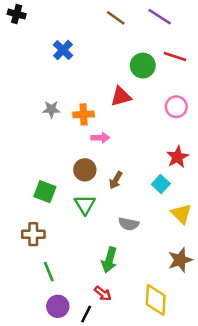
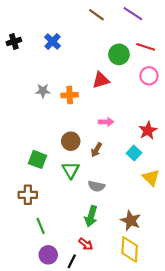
black cross: (17, 14) -> (14, 42), moved, turned -32
pink circle: (176, 107) -> (149, 76), moved
pink arrow: (100, 138) -> (106, 122), moved
gray semicircle: (129, 224) -> (96, 186), moved
brown star: (180, 260) -> (131, 221), moved, turned -30

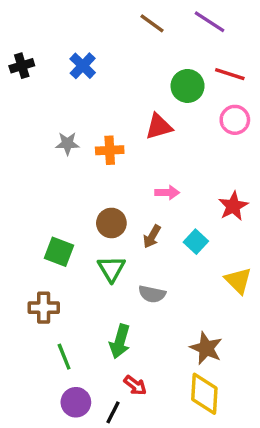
cyan square: (134, 153) -> (196, 242), moved
green arrow: (91, 216) -> (120, 341), moved

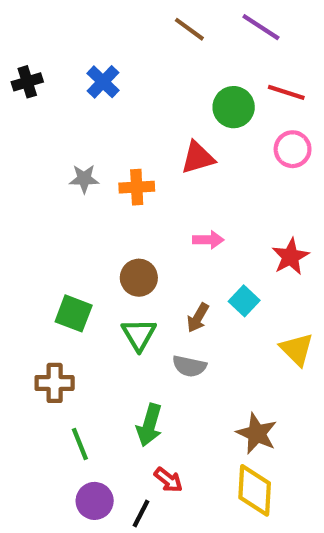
brown arrow: (152, 237) -> (198, 318), moved

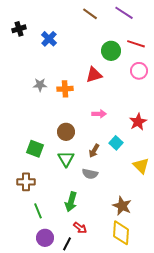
black cross: (27, 82) -> (19, 29), moved

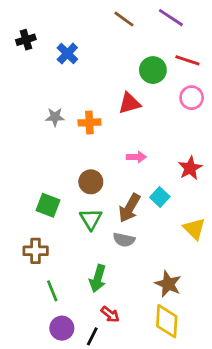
brown arrow: (94, 151) -> (129, 208), size x1.5

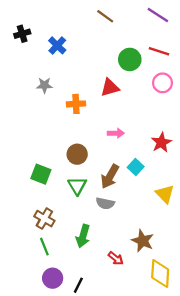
purple line: (171, 18) -> (158, 15), moved
gray star: (55, 117) -> (44, 85), moved
brown cross: (36, 251) -> (44, 219), moved, turned 30
red arrow: (110, 314) -> (116, 258), moved
yellow diamond: (167, 321) -> (160, 273), moved

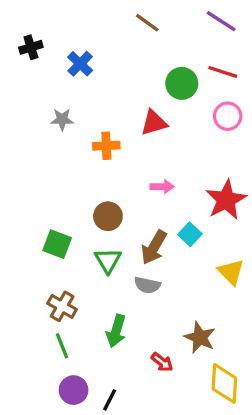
red star: (161, 143) -> (226, 200), size x1.4

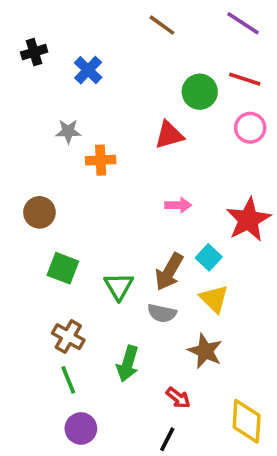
orange cross: (106, 146) -> (101, 160), moved
brown circle: (108, 216) -> (39, 212), moved
yellow triangle: (231, 272) -> (214, 299), moved
brown star: (200, 338) -> (205, 351), moved
black line: (110, 400) -> (167, 439), moved

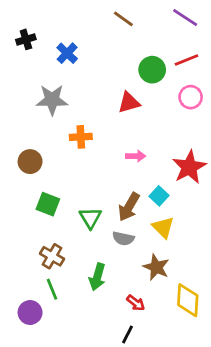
red line: (245, 79) -> (186, 60), turned -40
gray star: (68, 131) -> (52, 100), size x1.6
orange cross: (101, 160) -> (81, 137), moved
yellow diamond: (247, 421) -> (188, 300), moved
purple circle: (81, 428) -> (30, 312), moved

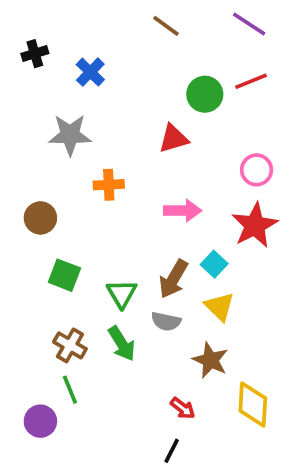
pink circle: (191, 97) -> (257, 170), moved
pink arrow: (136, 156) -> (183, 211), size x1.4
green arrow: (97, 277) -> (122, 344), moved, turned -48

